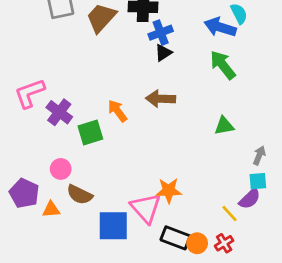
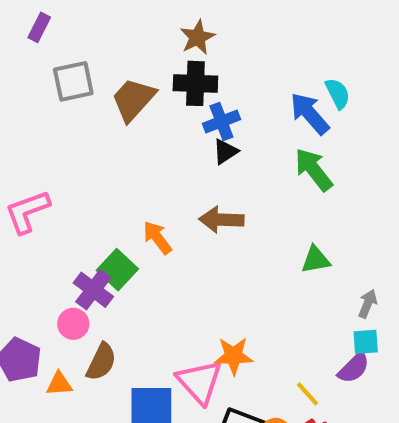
blue arrow: (220, 27) -> (310, 113), turned 32
purple cross: (59, 112) -> (93, 290), moved
green square: (90, 132) -> (117, 270), turned -30
brown semicircle: (80, 195) -> (101, 362), turned -90
yellow line: (229, 214) -> (308, 394), moved

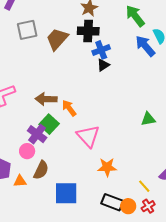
green arrow: (314, 170) -> (135, 16), moved
brown arrow: (221, 220) -> (46, 99), moved
pink triangle: (199, 382) -> (88, 136), moved

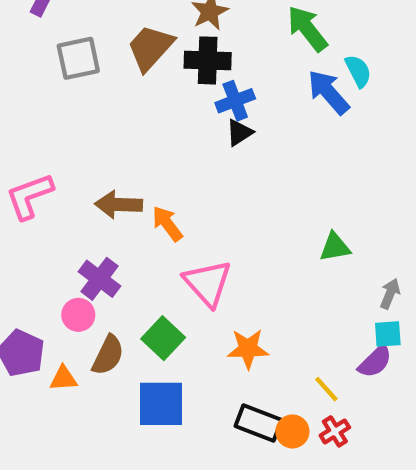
brown trapezoid: (57, 39) -> (150, 48), moved
green square: (49, 124) -> (163, 338), moved

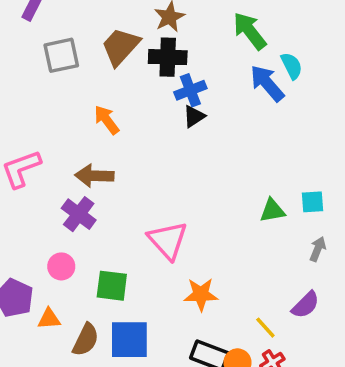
orange arrow: (167, 224) -> (107, 120), moved
purple cross: (100, 279) -> (79, 214), moved
cyan square: (388, 334) -> (312, 202), moved
green square: (163, 338) -> (112, 286), moved, turned -36
brown semicircle: (108, 355) -> (86, 340), moved

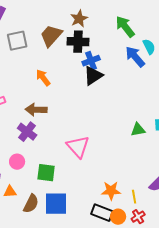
black triangle: (194, 116) -> (93, 76), size x1.5
orange star: (201, 294) -> (111, 191), moved
yellow line: (265, 328) -> (134, 197), turned 32

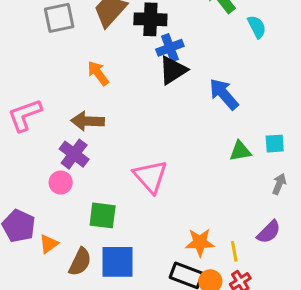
blue arrow: (135, 57) -> (224, 94), moved
pink circle: (17, 162) -> (61, 183), moved
orange triangle: (10, 192) -> (49, 244), turned -32

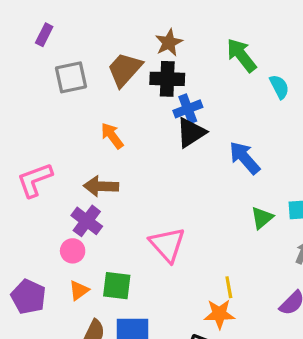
green triangle: (240, 151) -> (262, 218), turned -30
orange triangle: (49, 244) -> (79, 290), moved
yellow line: (234, 251) -> (229, 287), moved

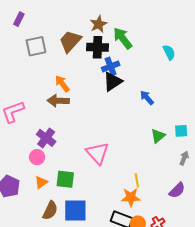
green arrow: (241, 55) -> (123, 38), moved
blue arrow: (245, 158) -> (147, 98), size x0.7
brown arrow: (101, 186) -> (58, 101), moved

